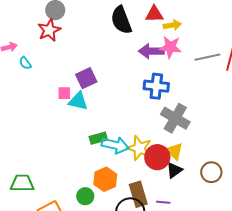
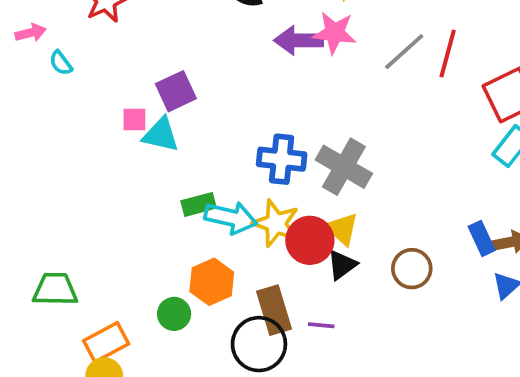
gray line: (207, 57) -> (404, 52), turned -30
blue cross: (156, 86) -> (282, 159), moved

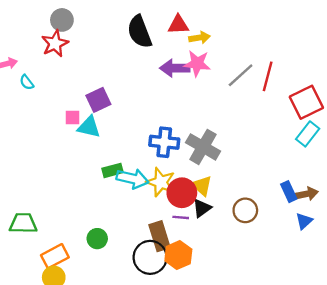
orange hexagon: (212, 282) -> (178, 255), moved
purple line: (321, 325) -> (181, 217), moved

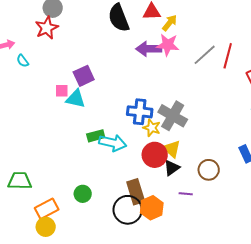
yellow arrow: (199, 38) -> (170, 23), turned -42
yellow star: (161, 182) -> (152, 128), moved, size x0.7
purple line: (181, 217) -> (186, 194), moved

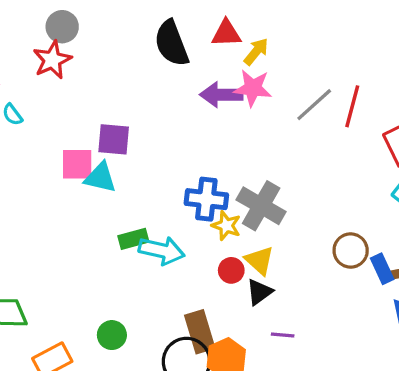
purple square: (84, 76) -> (114, 139), turned 30
pink square: (62, 91) -> (77, 164), size x1.5
red circle: (155, 155) -> (231, 270), size x0.6
brown circle: (209, 170) -> (351, 250), moved

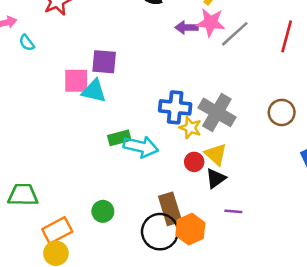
purple arrow: (221, 95) -> (187, 27), size x0.7
gray line: (314, 105) -> (235, 34), moved
brown circle: (351, 250) -> (282, 112), moved

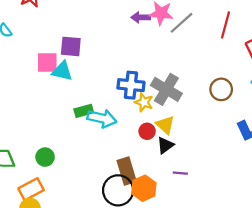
green circle: (103, 211) -> (45, 157), moved

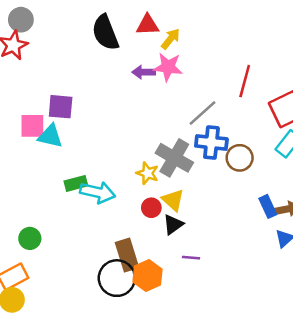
gray line: (181, 23) -> (202, 113), moved
blue cross: (131, 85) -> (211, 142), moved

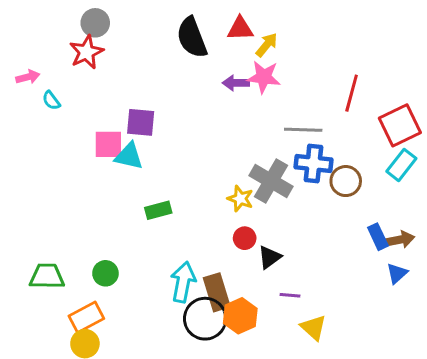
gray line: (202, 113) -> (303, 130), turned 44
cyan arrow: (98, 192) -> (183, 282), moved, turned -92
yellow triangle: (173, 200) -> (313, 328), moved

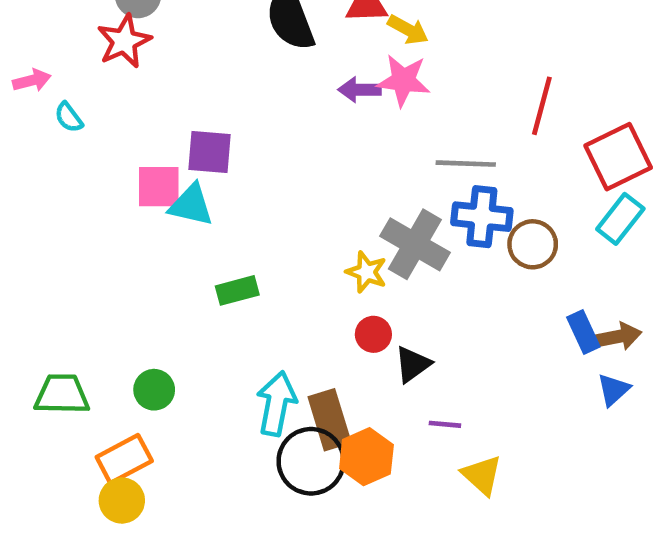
yellow arrow: (267, 45) -> (408, 30), turned 80

